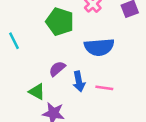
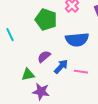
blue arrow: (79, 81) -> (61, 67), turned -126
green triangle: (37, 92) -> (28, 75), turned -40

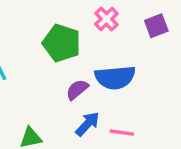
purple semicircle: (44, 57) -> (77, 90), moved

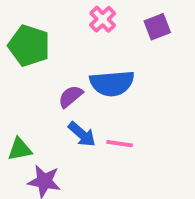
green pentagon: (62, 43) -> (29, 46), moved
blue arrow: (87, 124) -> (82, 134), turned 88

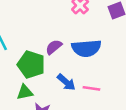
green pentagon: (29, 46) -> (31, 65), moved
purple semicircle: (71, 96) -> (54, 47), moved

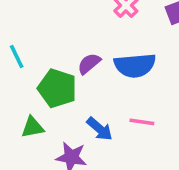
blue arrow: (66, 82) -> (100, 129), moved
green triangle: (25, 92) -> (33, 127), moved

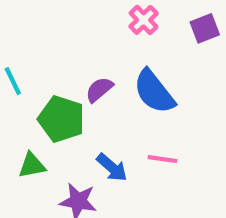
blue semicircle: (135, 65) -> (154, 92), turned 57

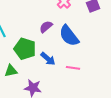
purple semicircle: (99, 90) -> (46, 27), moved
blue arrow: (112, 168) -> (48, 59), moved

